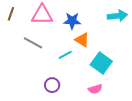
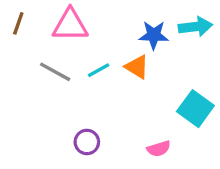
blue star: (72, 21) -> (154, 35), moved
cyan line: (65, 55) -> (99, 70), moved
cyan square: (101, 63) -> (195, 109), moved

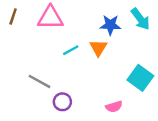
cyan arrow: (195, 27) -> (140, 19), turned 60
orange triangle: (137, 67) -> (98, 48), turned 30
gray line: (55, 72) -> (40, 81), moved

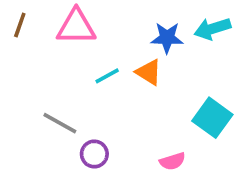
cyan arrow: (140, 19) -> (212, 29), turned 110
orange triangle: (98, 48) -> (149, 72), turned -30

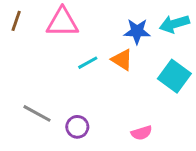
cyan square: (212, 118) -> (174, 76), moved
gray line: (60, 123) -> (37, 113), moved

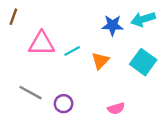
pink triangle: (62, 22) -> (42, 44), moved
orange triangle: (122, 60) -> (100, 61), moved, turned 42

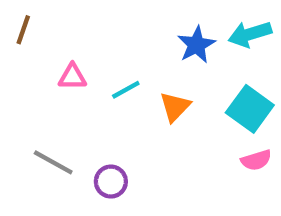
blue star: (112, 25) -> (196, 45), turned -30
pink triangle: (42, 44) -> (72, 77), size x0.6
pink semicircle: (116, 108) -> (256, 160), moved

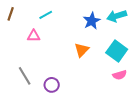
cyan line: (126, 90) -> (46, 15), moved
gray line: (53, 162) -> (25, 76), turned 30

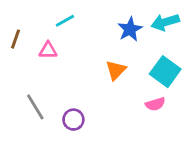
brown line: (11, 14) -> (16, 39), moved
pink semicircle: (120, 75) -> (155, 104), moved

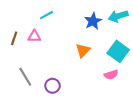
brown line: (16, 39) -> (14, 38), moved

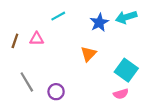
cyan line: (46, 15) -> (58, 16), moved
cyan square: (118, 51) -> (126, 70), moved
pink semicircle: (111, 75) -> (121, 94), moved

